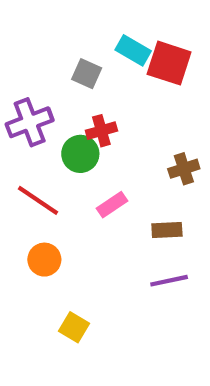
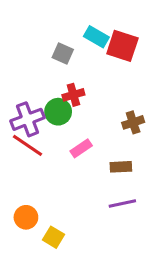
purple cross: (30, 122) -> (27, 119), moved
orange circle: (44, 260) -> (26, 217), moved

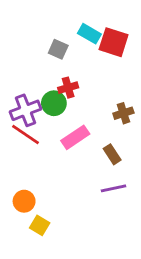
pink rectangle: (81, 148) -> (75, 137), size x1.4
brown rectangle: (121, 167) -> (112, 154), turned 60
yellow square: (54, 237) -> (40, 225), moved

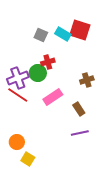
cyan rectangle: (89, 34) -> (63, 34), moved

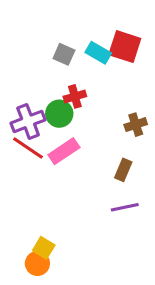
pink rectangle: (53, 97) -> (64, 151), moved
brown rectangle: (79, 109) -> (123, 170), turned 56
orange circle: (17, 142) -> (37, 263), moved

